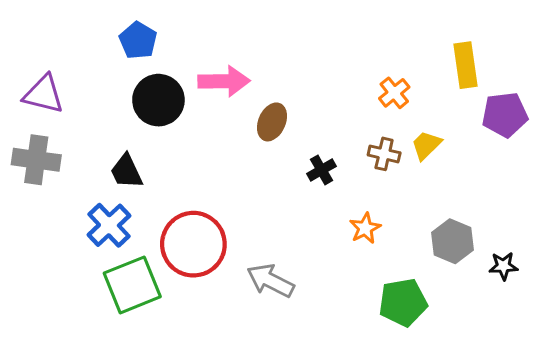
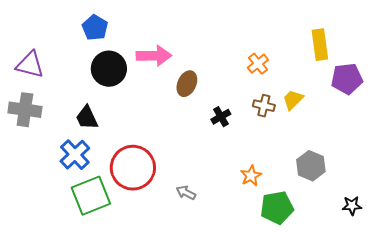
orange cross: (394, 93) -> (258, 64), moved
orange star: (365, 228) -> (251, 176), moved
black star: (503, 266) -> (352, 206), moved
gray arrow: (271, 281) -> (186, 193), size x0.6

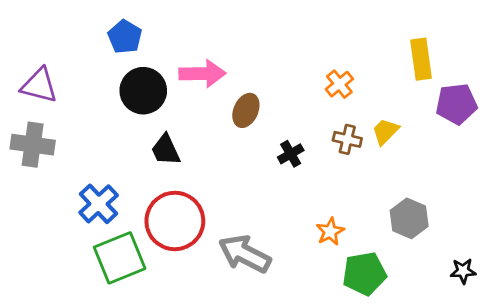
black trapezoid: (87, 118) -> (166, 150), moved
gray arrow: (186, 193) -> (245, 254), size x2.0

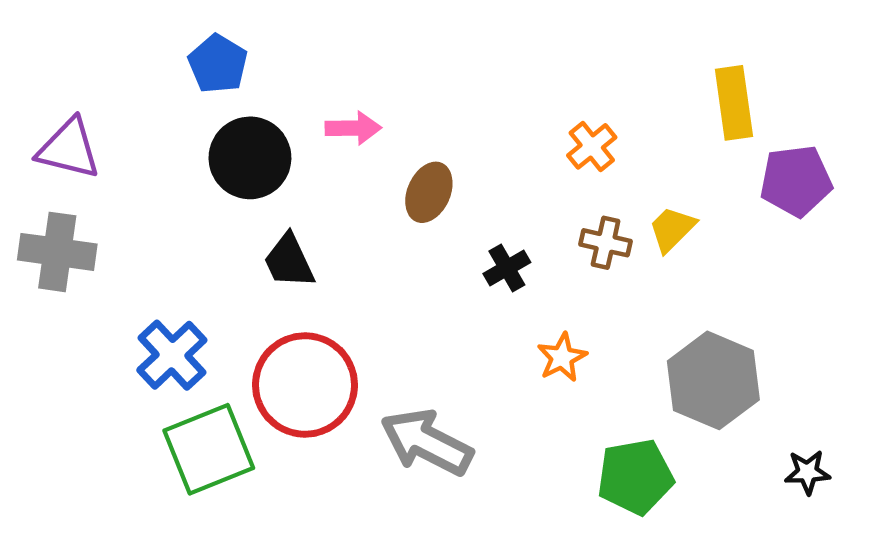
pink arrow: (202, 74) -> (353, 128), size x0.7
gray hexagon: (409, 218) -> (713, 380), size x1.4
orange star: (330, 232) -> (562, 357), moved

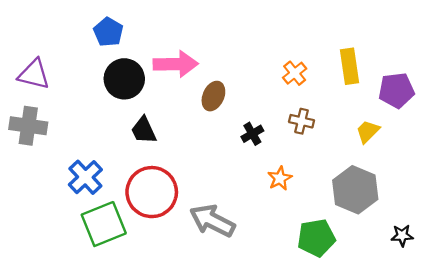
yellow rectangle: (734, 103) -> (350, 66), moved
pink arrow: (353, 128) -> (176, 64), size x1.6
yellow trapezoid: (672, 229) -> (368, 131), moved

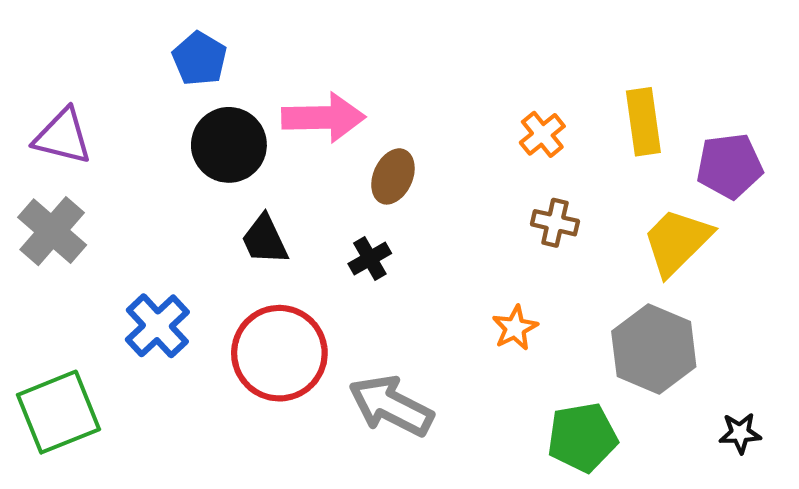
gray cross: (28, 126) -> (52, 231), turned 33
yellow trapezoid: (368, 131) -> (677, 242), size x1.6
black cross: (252, 134) -> (370, 258), moved
green square: (104, 224) -> (59, 412), moved

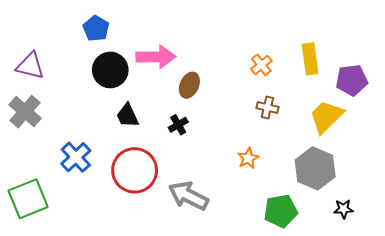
black star: (740, 433) -> (344, 209), moved

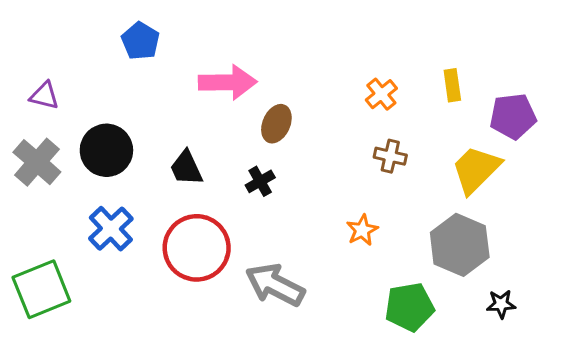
yellow rectangle: (310, 59) -> (452, 85), size x0.7
purple triangle: (30, 66) -> (44, 96), size x0.7
black circle: (110, 70) -> (106, 150), moved

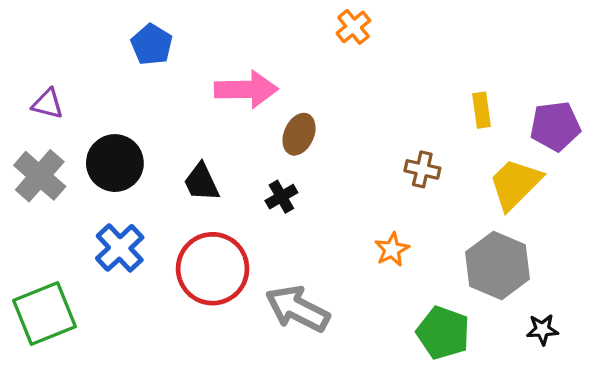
yellow rectangle: (452, 85) -> (482, 110), moved
orange cross: (381, 94) -> (353, 27), moved
green pentagon: (409, 307) -> (443, 333), turned 30

